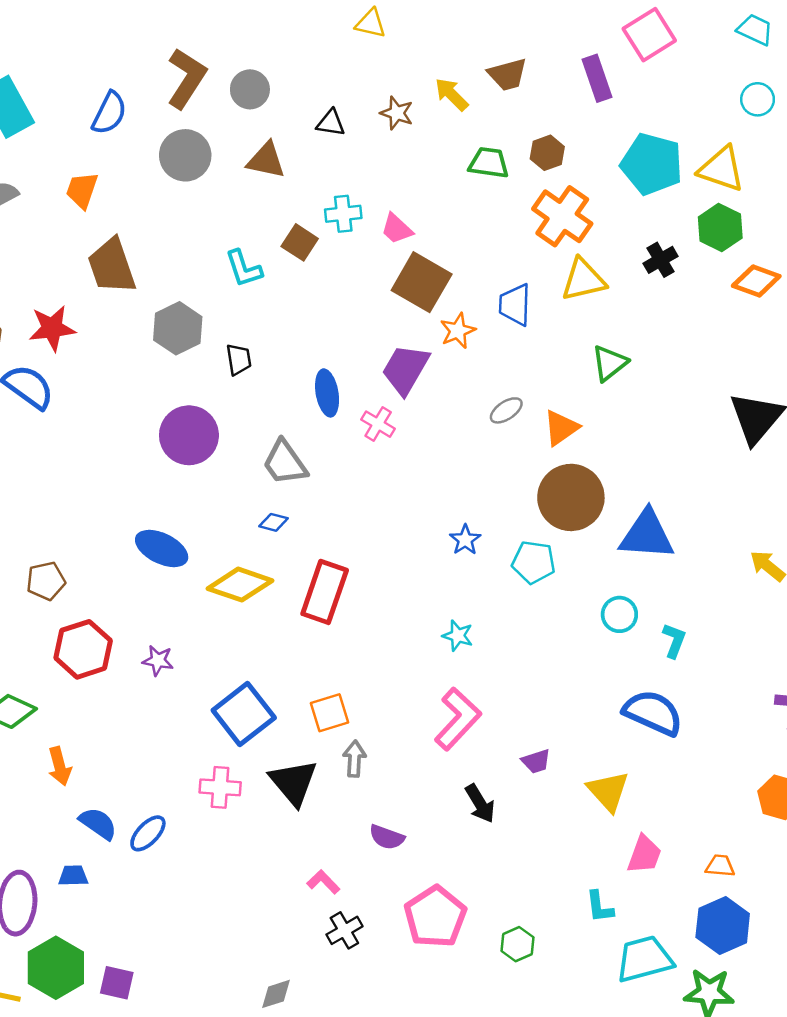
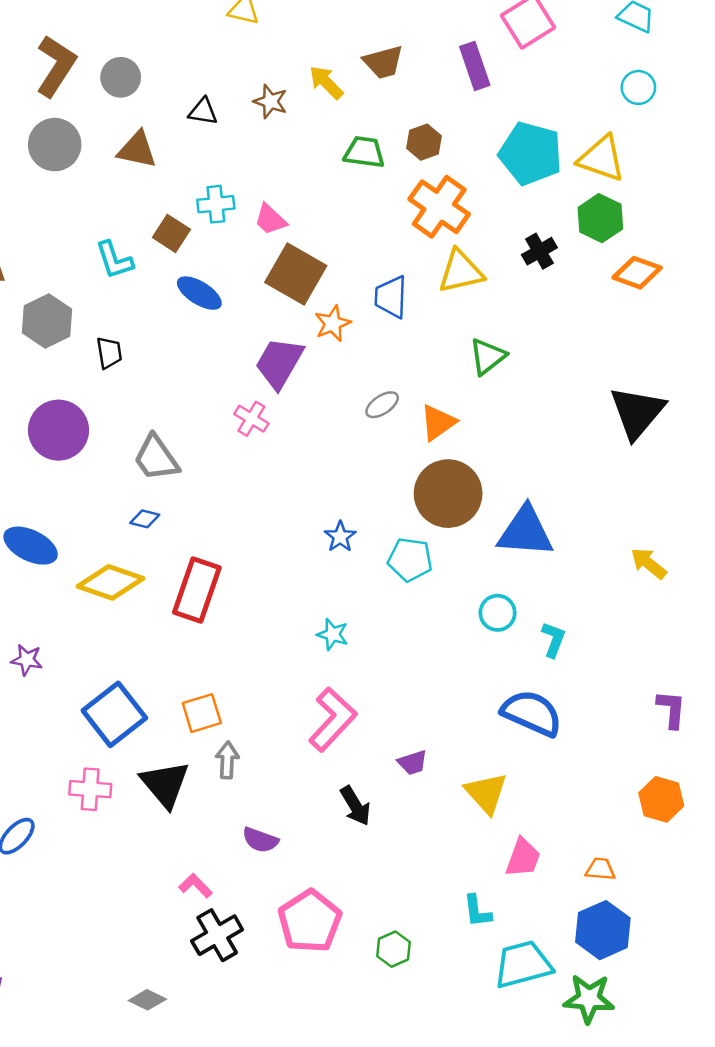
blue ellipse: (327, 393) -> (199, 293), moved, turned -48
black cross: (344, 930) -> (217, 935), size x1.4
gray diamond: (276, 994) -> (147, 1000), turned 44

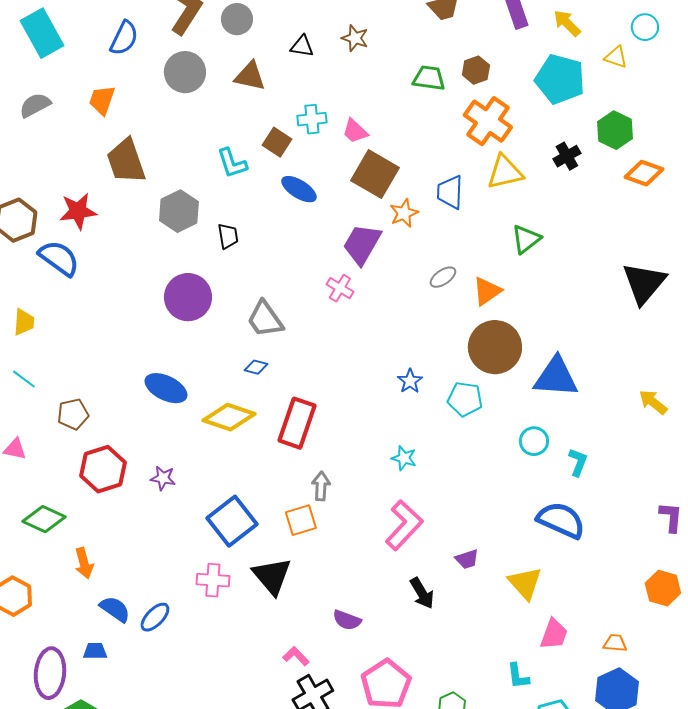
yellow arrow: (326, 82) -> (567, 23), moved
yellow triangle: (602, 159) -> (616, 57), moved, size x0.6
gray arrow: (227, 760) -> (321, 486), moved

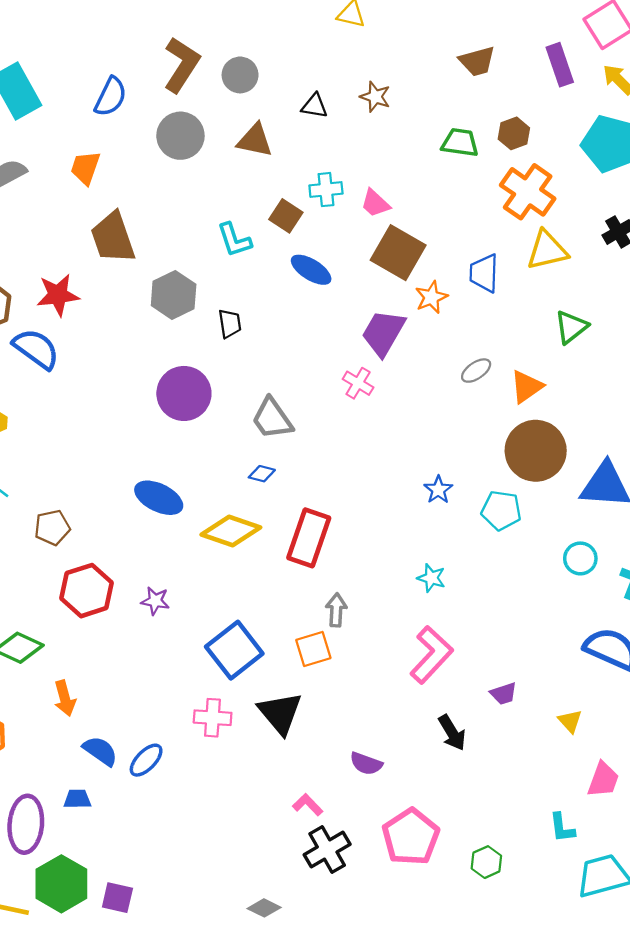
yellow triangle: (525, 583) -> (570, 721), size x0.6

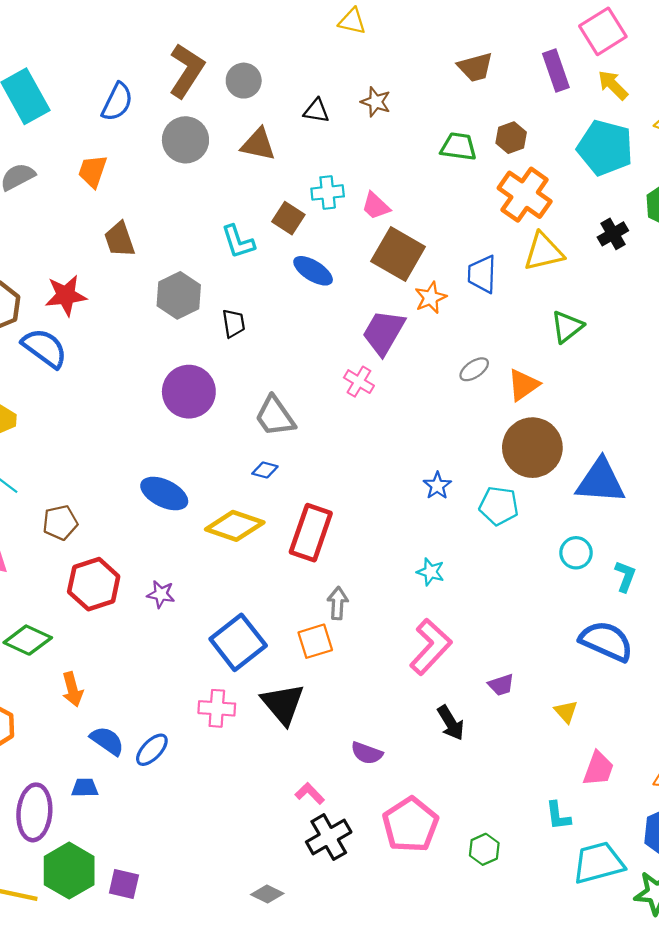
brown trapezoid: (113, 238) -> (119, 239), size x0.7

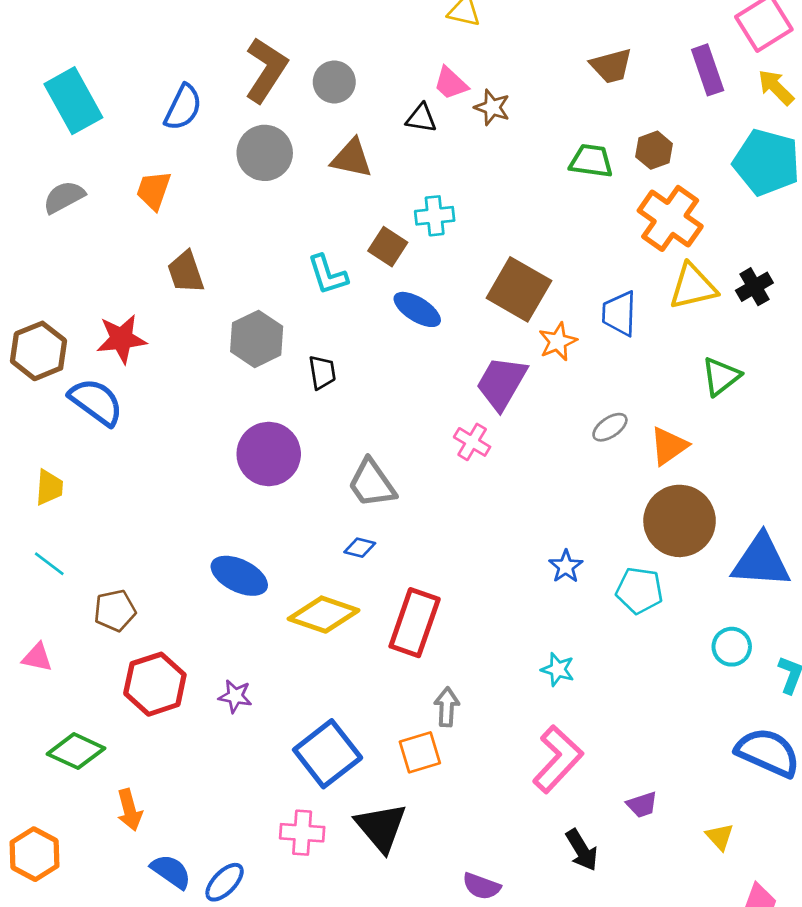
pink trapezoid: (376, 206) -> (451, 83), moved
black cross: (613, 234) -> (754, 287), moved

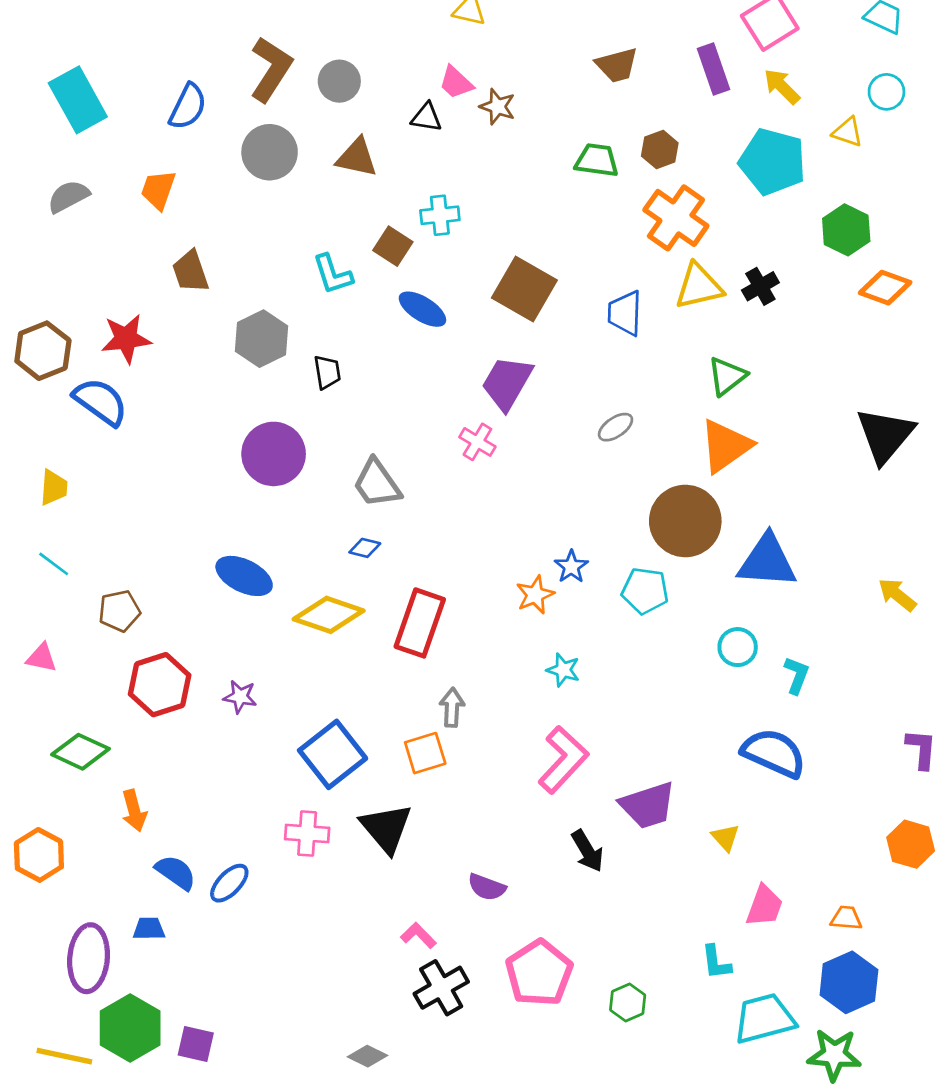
orange star: (558, 342) -> (535, 595), moved
orange triangle: (669, 446) -> (726, 446), moved, size x1.4
purple trapezoid: (642, 805) -> (648, 805), size x1.8

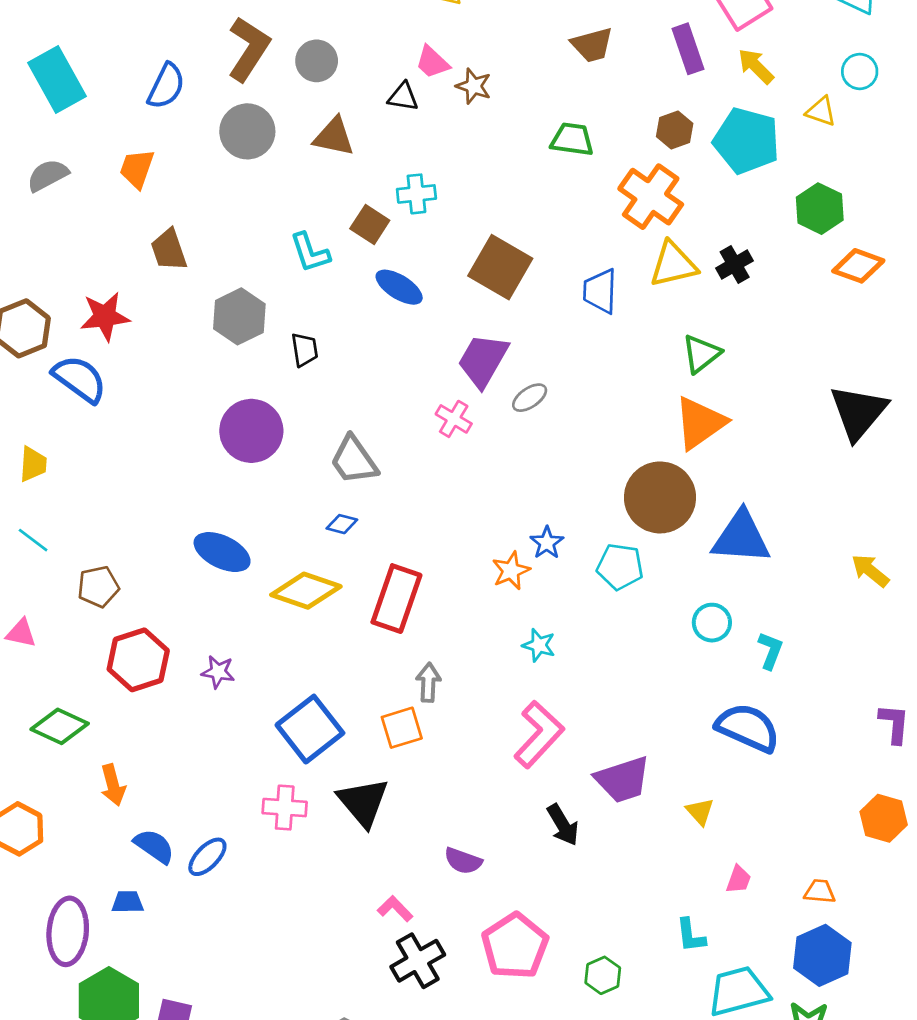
brown hexagon: (660, 150) -> (675, 130), moved
gray ellipse: (616, 427) -> (530, 398), moved
pink trapezoid: (764, 906) -> (739, 879), size x0.7

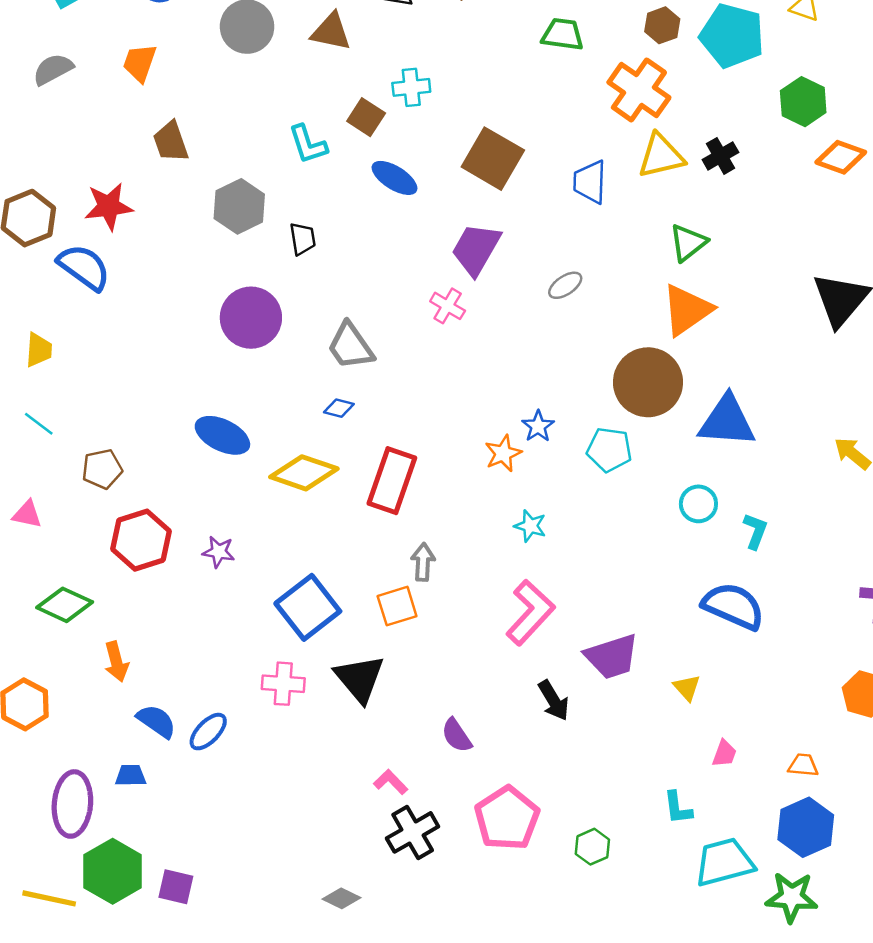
gray ellipse: (530, 398) -> (565, 285), moved
purple semicircle: (463, 861) -> (457, 735), turned 36

